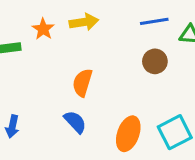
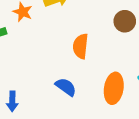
orange semicircle: (82, 83) -> (81, 46), moved

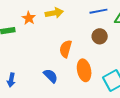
orange ellipse: (114, 88) -> (84, 70), moved, turned -30

